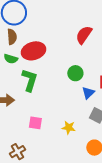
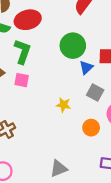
green circle: (75, 73) -> (73, 46), size x1.5
pink square: (35, 123) -> (22, 80), moved

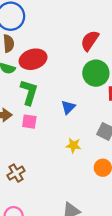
green circle: (73, 46) -> (96, 73), moved
blue triangle: (86, 67) -> (68, 107), moved

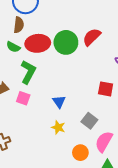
green circle: (96, 73) -> (66, 42), moved
blue triangle: (68, 107) -> (59, 102), moved, turned -32

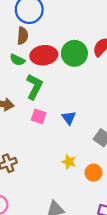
pink square: (23, 98) -> (39, 116), moved
yellow star: (58, 127) -> (69, 162), moved

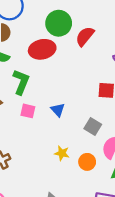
green circle: (74, 53) -> (59, 23), moved
red ellipse: (44, 55) -> (42, 49), moved

